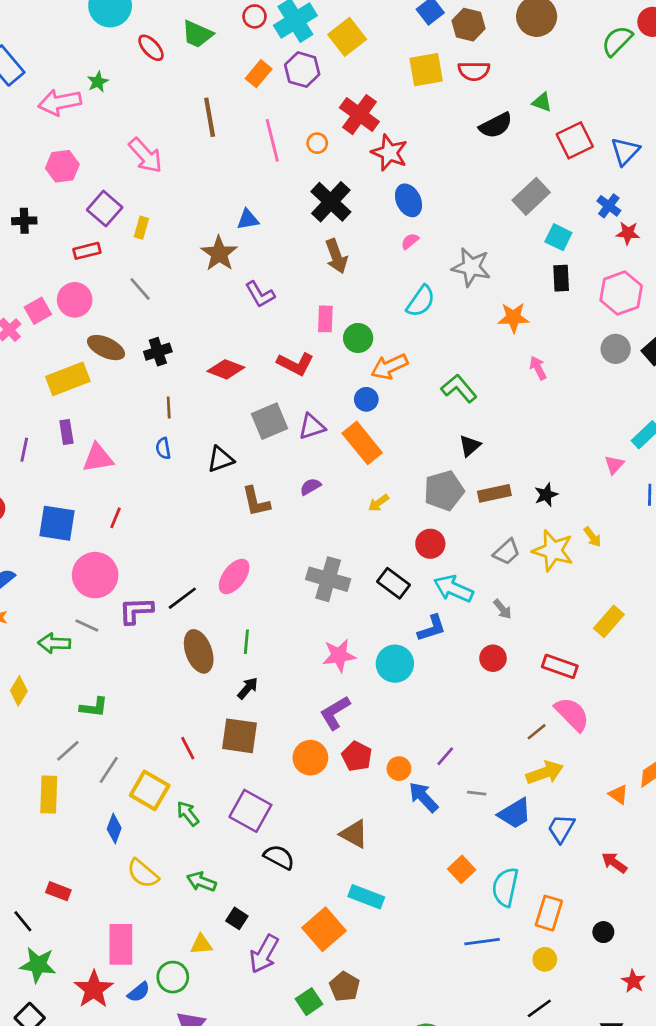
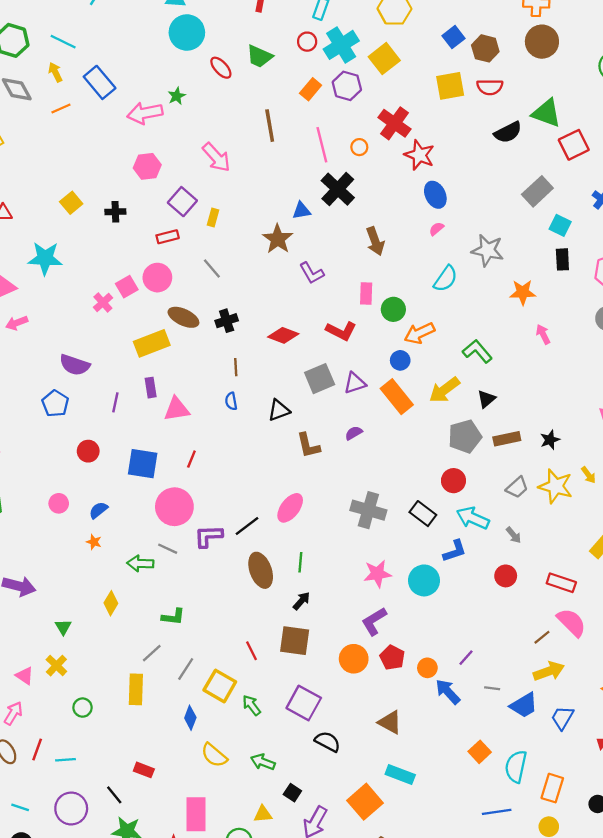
green triangle: (542, 102) -> (547, 113), size x1.8
black cross: (331, 202) -> (338, 189), moved
yellow arrow: (379, 503) -> (444, 390), moved, size x1.8

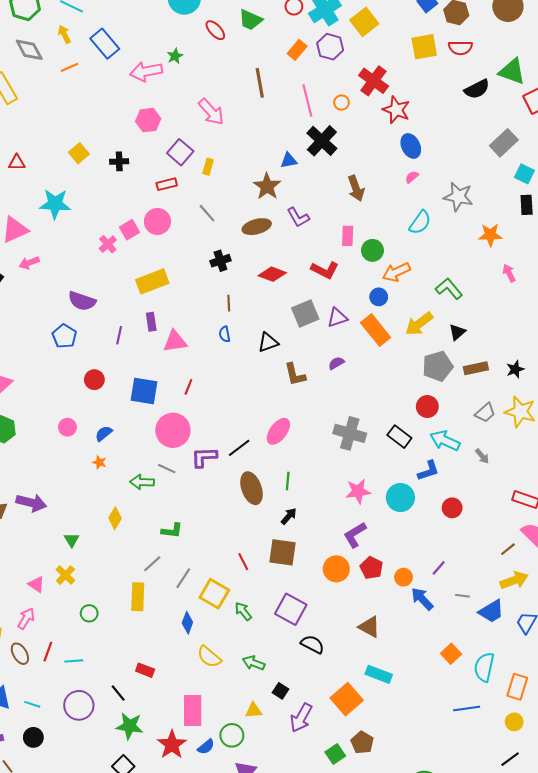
brown ellipse: (183, 317) -> (257, 227), moved, turned -40
red circle: (506, 576) -> (452, 508), moved

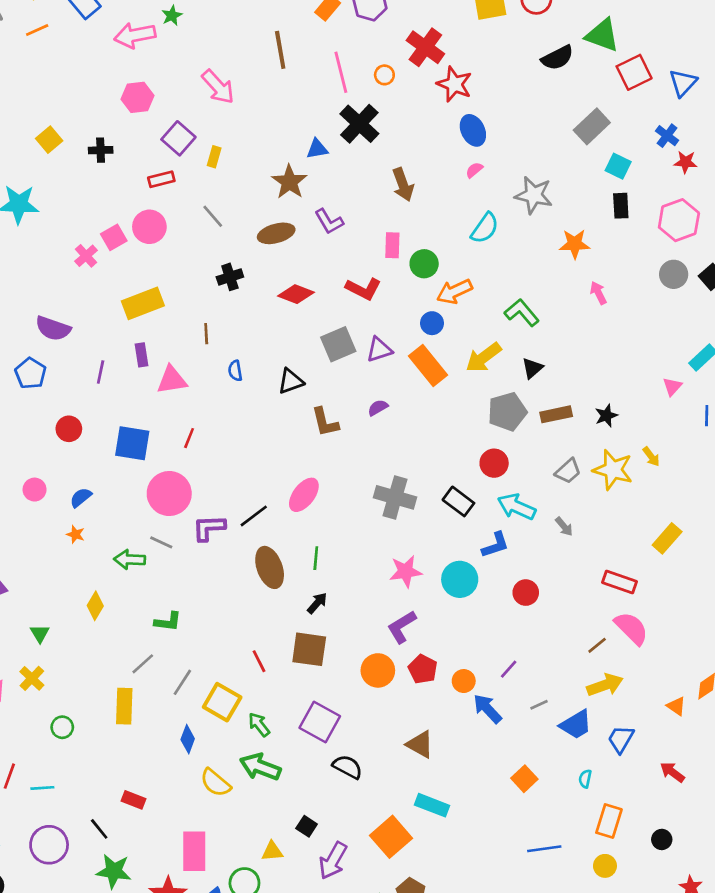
brown line: (229, 303) -> (206, 334), moved
gray line: (462, 596) -> (539, 705), turned -32
green arrow: (254, 663) -> (260, 767), moved, size x1.4
cyan semicircle: (484, 667) -> (585, 779), moved, size x0.5

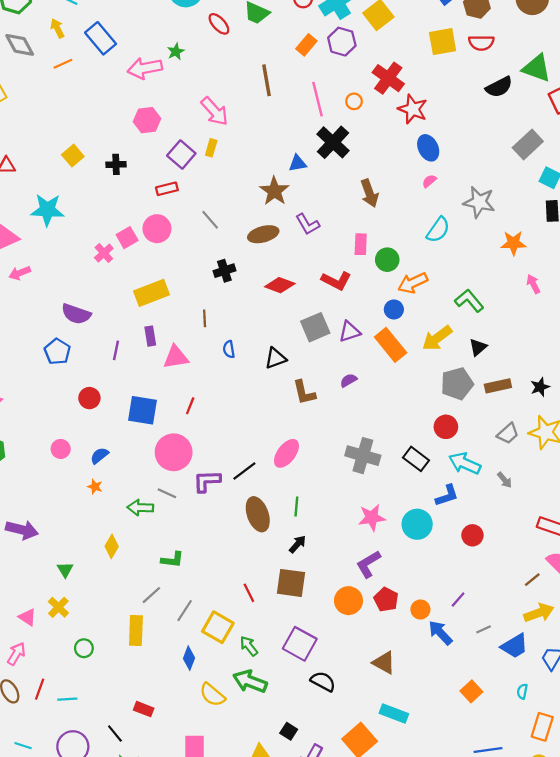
yellow rectangle: (214, 157) -> (211, 148), moved

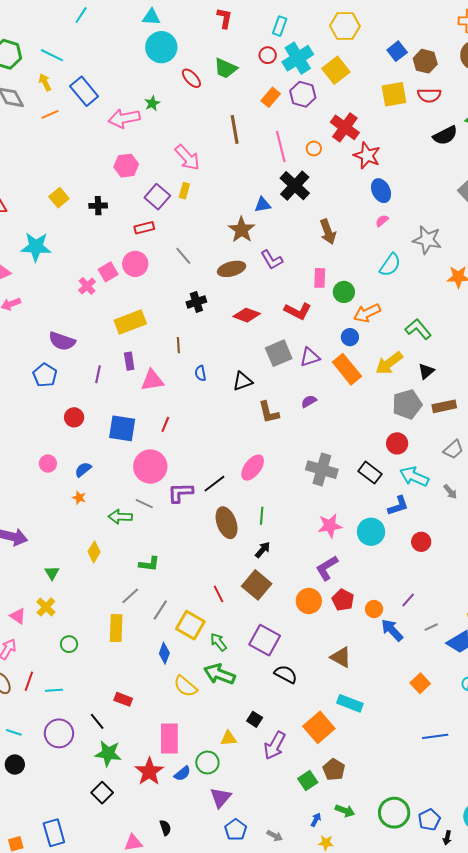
brown square: (291, 583) -> (257, 585), turned 32

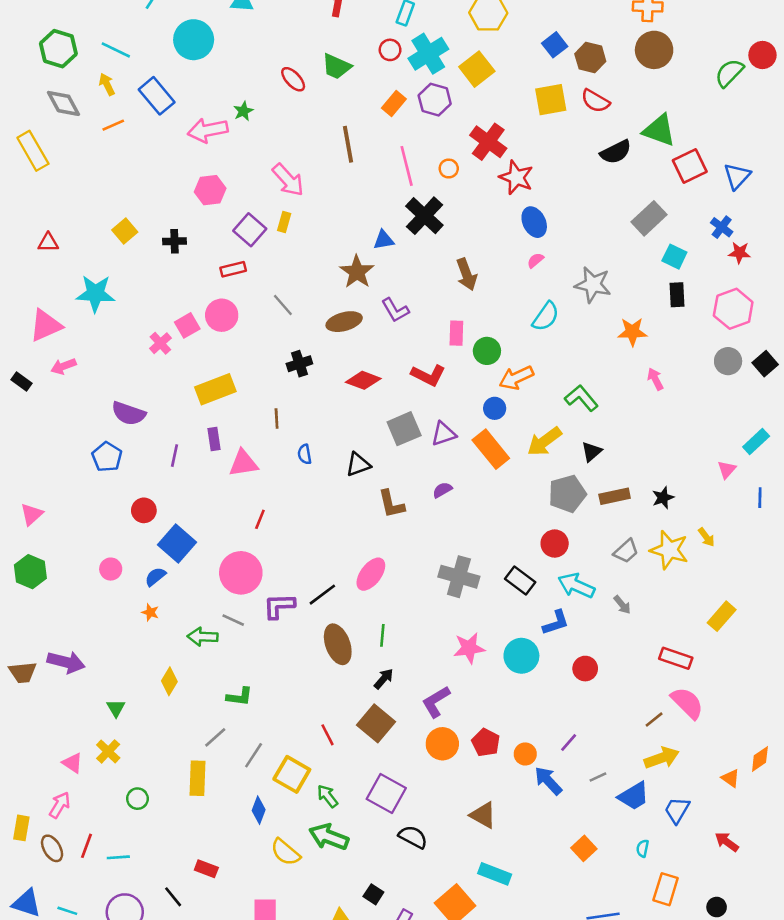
cyan circle: (161, 47) -> (194, 40), moved
red semicircle: (429, 95) -> (595, 101), turned 30
blue square: (122, 428) -> (177, 544), moved, turned 32
purple L-shape: (327, 568) -> (436, 702), moved

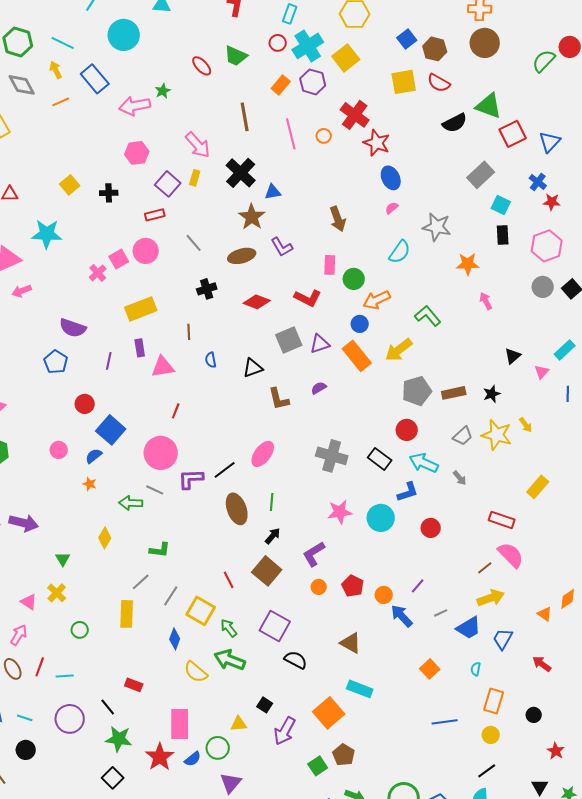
black cross: (424, 216) -> (241, 173), moved
black triangle: (592, 452) -> (513, 356), moved
orange circle: (442, 744) -> (319, 587), size x0.6

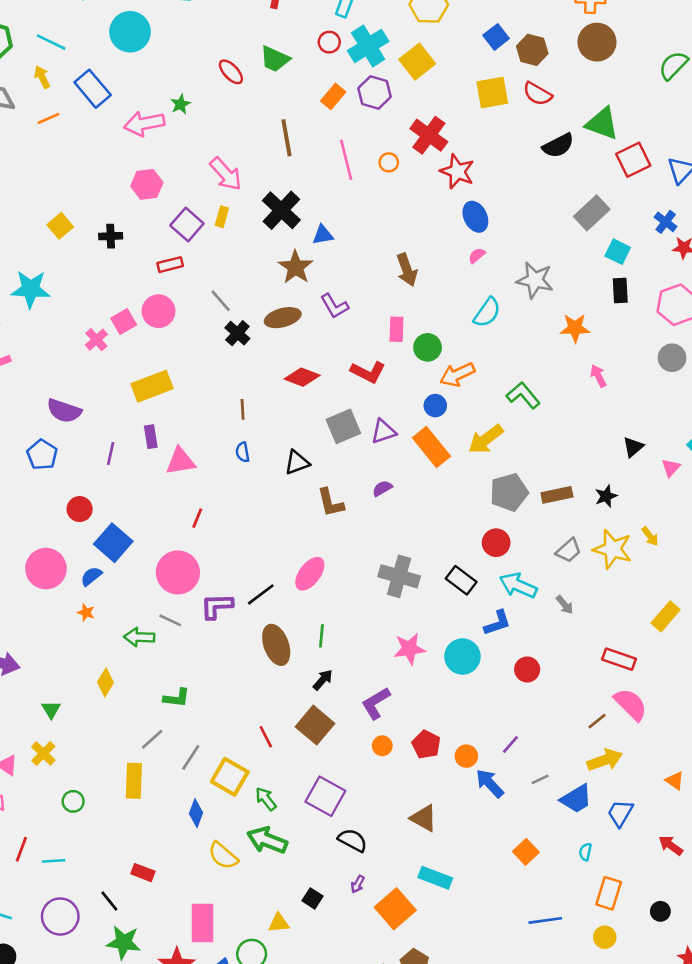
black cross: (207, 289) -> (237, 333), moved, turned -30
brown line: (189, 332) -> (243, 409), moved
pink circle: (59, 450) -> (46, 569), size x1.8
purple arrow: (285, 731) -> (358, 884), moved, size x0.5

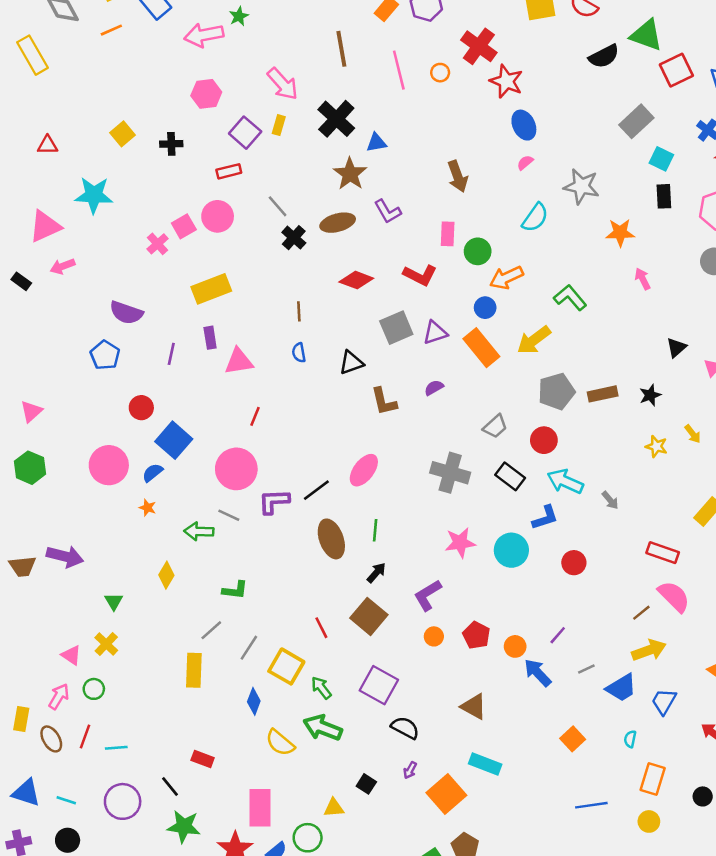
yellow star: (613, 549) -> (656, 446), size x0.6
gray trapezoid: (569, 550) -> (495, 426), moved
green circle: (73, 801) -> (94, 689), moved

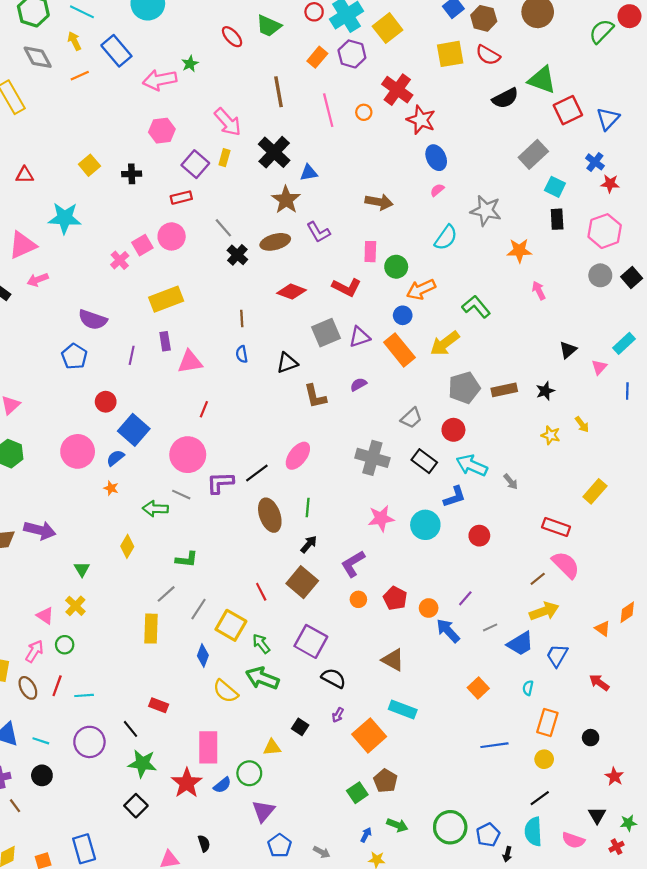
brown arrow: (458, 176) -> (379, 202), turned -60

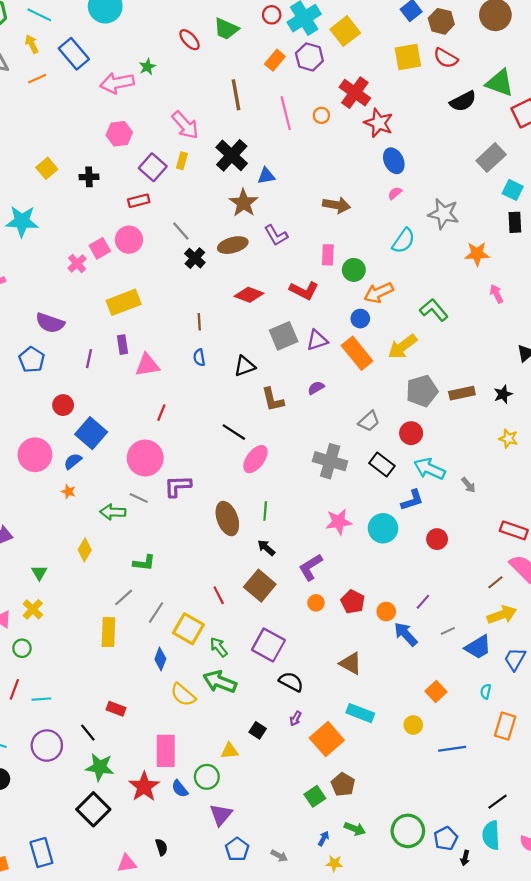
black line: (257, 473) -> (234, 432), moved, turned 70
black arrow: (309, 544) -> (266, 548), turned -90
yellow circle: (544, 759) -> (413, 725), moved
blue semicircle: (222, 785) -> (180, 789), turned 90
black square: (136, 806) -> (93, 809), size x1.4

